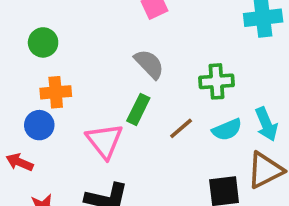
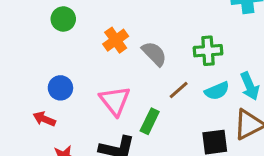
gray semicircle: (149, 64) -> (154, 54), moved
orange cross: (56, 92) -> (116, 40), moved, turned -30
green rectangle: (138, 109) -> (150, 121), moved

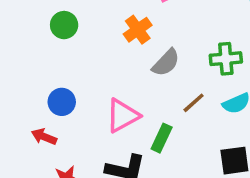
orange cross: (116, 40) -> (138, 30), moved
gray semicircle: (154, 54) -> (166, 63), turned 88
pink triangle: (115, 101) -> (123, 116), turned 40

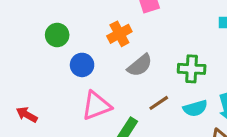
green circle: (64, 25) -> (57, 35), moved
blue circle: (62, 102) -> (82, 65), moved

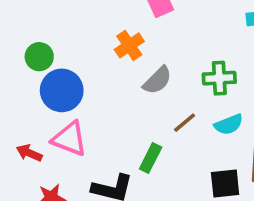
green circle: (57, 35) -> (39, 57), moved
blue circle: (82, 65) -> (62, 90), moved, size x1.5
pink triangle: (96, 106) -> (70, 139), moved, turned 48

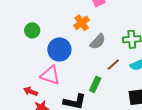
blue circle: (62, 90) -> (59, 49), moved
red arrow: (29, 153) -> (31, 91), moved

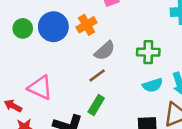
blue circle: (59, 49) -> (53, 27), moved
brown line: (113, 64) -> (97, 75), moved

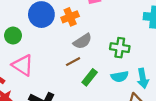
green circle: (23, 28) -> (13, 36), moved
green rectangle: (96, 105) -> (90, 77), moved

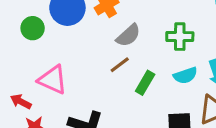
green circle: (13, 36) -> (33, 28), moved

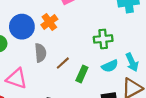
gray semicircle: (128, 35) -> (40, 53), moved, turned -48

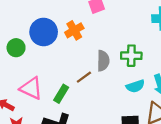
gray semicircle: (40, 53) -> (103, 61), moved
green rectangle: (82, 74) -> (61, 94), moved

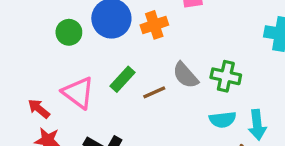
gray semicircle: (103, 61) -> (185, 75), turned 126
green rectangle: (61, 94) -> (123, 79), moved

